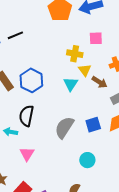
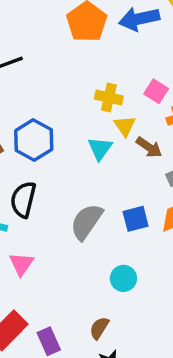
pink square: (96, 38) -> (156, 91), moved, turned 32

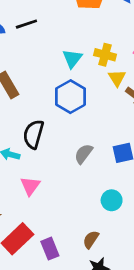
blue hexagon: (34, 140) -> (71, 97), moved
cyan triangle: (100, 149) -> (72, 59), moved
gray semicircle: (86, 222) -> (84, 154), size x0.7

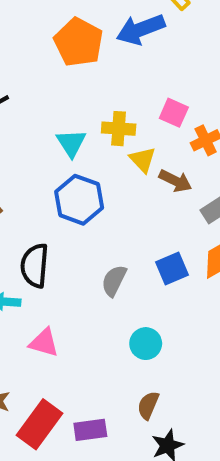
pink triangle: (30, 186) -> (44, 343), turned -40
cyan circle: (112, 200) -> (146, 344), moved
purple rectangle: (50, 249) -> (90, 430), turned -65

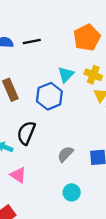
orange pentagon: (79, 42) -> (87, 38), moved
blue hexagon: (79, 200) -> (49, 96), moved

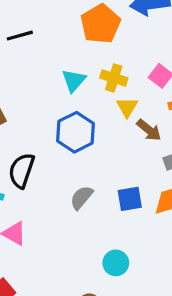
blue hexagon: (49, 96) -> (75, 132), moved
cyan circle: (72, 192) -> (116, 263), moved

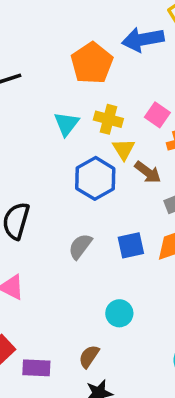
blue hexagon: (75, 132) -> (95, 178), moved

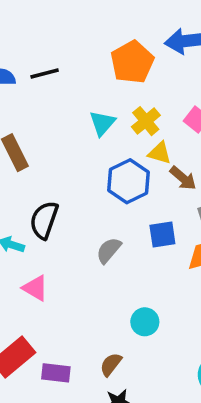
yellow cross: (108, 119) -> (146, 121), turned 32
yellow triangle: (124, 149) -> (160, 153), turned -45
blue square: (131, 245) -> (162, 235), moved

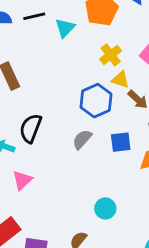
cyan triangle: (102, 123) -> (65, 28), moved
gray semicircle: (109, 250) -> (82, 139), moved
pink triangle: (35, 288) -> (22, 180), turned 45

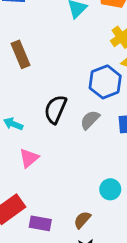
black semicircle: (31, 128) -> (55, 109), moved

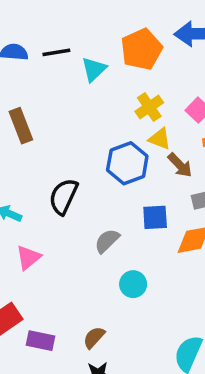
gray semicircle: (90, 120) -> (107, 241), moved
cyan circle: (110, 189) -> (133, 284), moved

